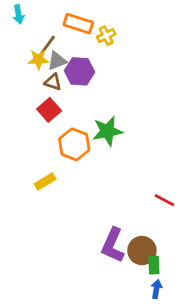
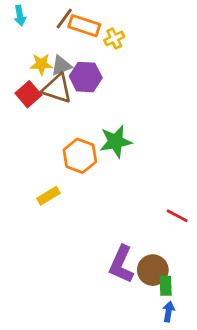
brown line: (48, 45) -> (64, 18), moved
brown triangle: (53, 82) -> (57, 89), size x1.6
red square: (49, 110) -> (28, 94), moved

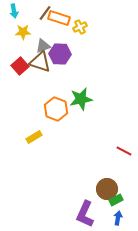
yellow star: (41, 64) -> (23, 32), moved
purple L-shape: (121, 264) -> (85, 214), moved
green rectangle: (166, 286) -> (116, 200), turned 64

